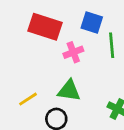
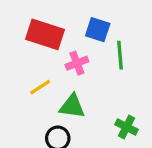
yellow line: (28, 99) -> (40, 87), moved

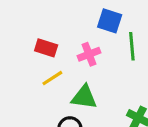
red rectangle: (45, 34) -> (46, 48), moved, size x0.6

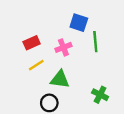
red rectangle: (46, 48) -> (32, 43), turned -42

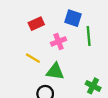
red rectangle: (32, 43) -> (36, 24), moved
yellow line: (36, 65) -> (33, 58), turned 64

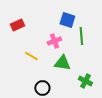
red rectangle: (36, 24) -> (17, 25), moved
green triangle: (55, 71) -> (62, 63), moved

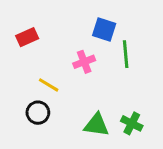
green triangle: (62, 63) -> (96, 125), moved
black circle: (42, 88) -> (38, 113), moved

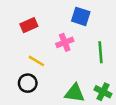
red rectangle: (27, 37) -> (29, 25), moved
green line: (126, 54) -> (101, 52), moved

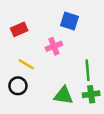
green line: (101, 52) -> (88, 70), moved
green cross: (103, 92) -> (91, 94), turned -35

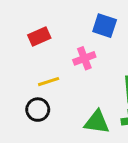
yellow line: (26, 64) -> (49, 82), turned -49

